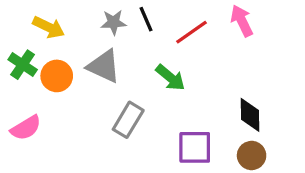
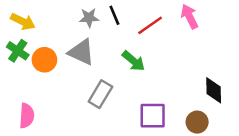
yellow arrow: (49, 27) -> (23, 22), moved
black diamond: (250, 115) -> (214, 90), moved
pink semicircle: (26, 128) -> (27, 116), moved, turned -55

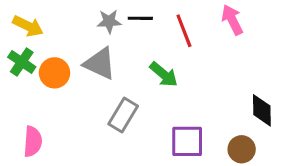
black line: (114, 15) -> (140, 18), turned -66
red line: (150, 25) -> (184, 31), turned -76

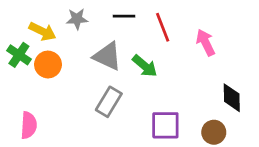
pink arrow: (232, 20) -> (205, 42), moved
gray star: (109, 21) -> (77, 19), moved
yellow arrow: (28, 26) -> (42, 31), moved
gray triangle: (100, 64) -> (107, 56), moved

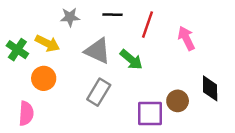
red line: (163, 27) -> (148, 25), turned 40
yellow arrow: (42, 31) -> (47, 43), moved
orange circle: (48, 65) -> (44, 78), moved
brown circle: (214, 132) -> (178, 101), moved

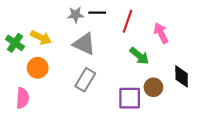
gray star: (70, 17) -> (76, 15), moved
green arrow: (131, 60) -> (139, 56), moved

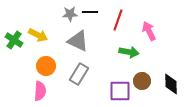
green arrow: (139, 56) -> (129, 52), turned -30
orange circle: (38, 68) -> (46, 66), moved
black diamond: (182, 76) -> (171, 84), moved
pink semicircle: (23, 98) -> (40, 91), moved

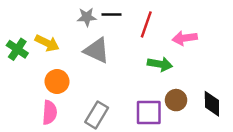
pink arrow: (149, 31) -> (185, 38), turned -72
gray rectangle: (79, 74) -> (97, 115), moved

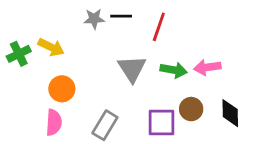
pink arrow: (185, 38) -> (207, 67), moved
green cross: (17, 49) -> (19, 54), turned 30
gray triangle: (97, 51) -> (132, 69), moved, turned 32

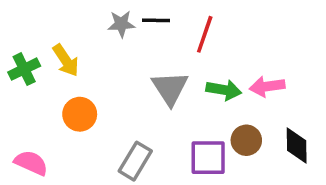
yellow arrow: (51, 47) -> (66, 60), turned 30
pink semicircle: (54, 122) -> (31, 163), moved, turned -70

